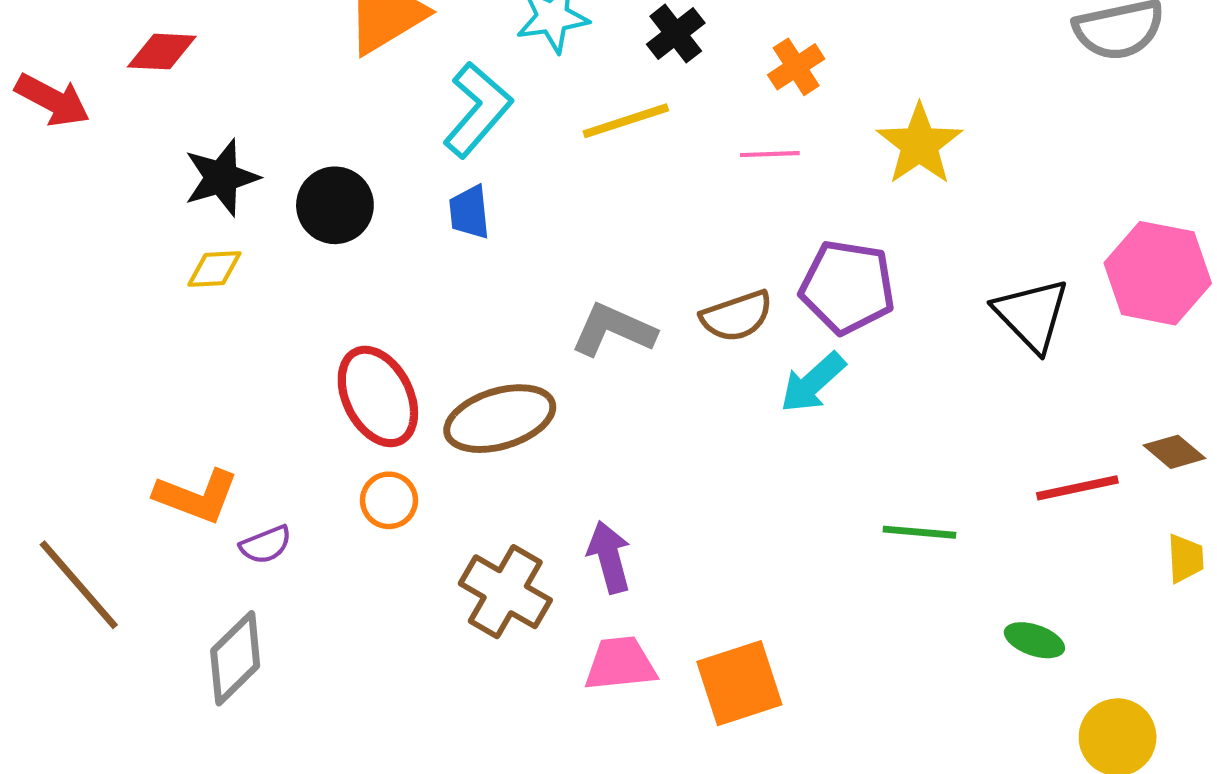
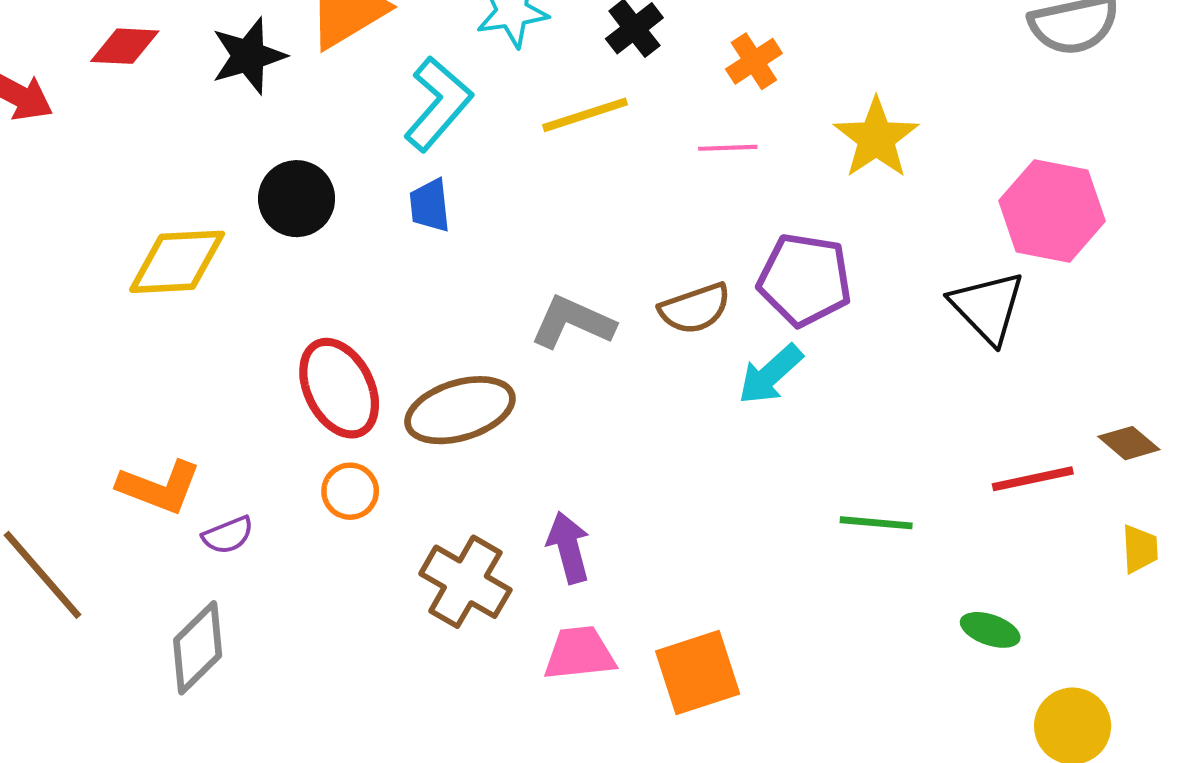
black star: (221, 178) -> (248, 56), moved
yellow diamond: (214, 269) -> (177, 262), size x1.8
pink hexagon: (1158, 273) -> (1052, 211), moved

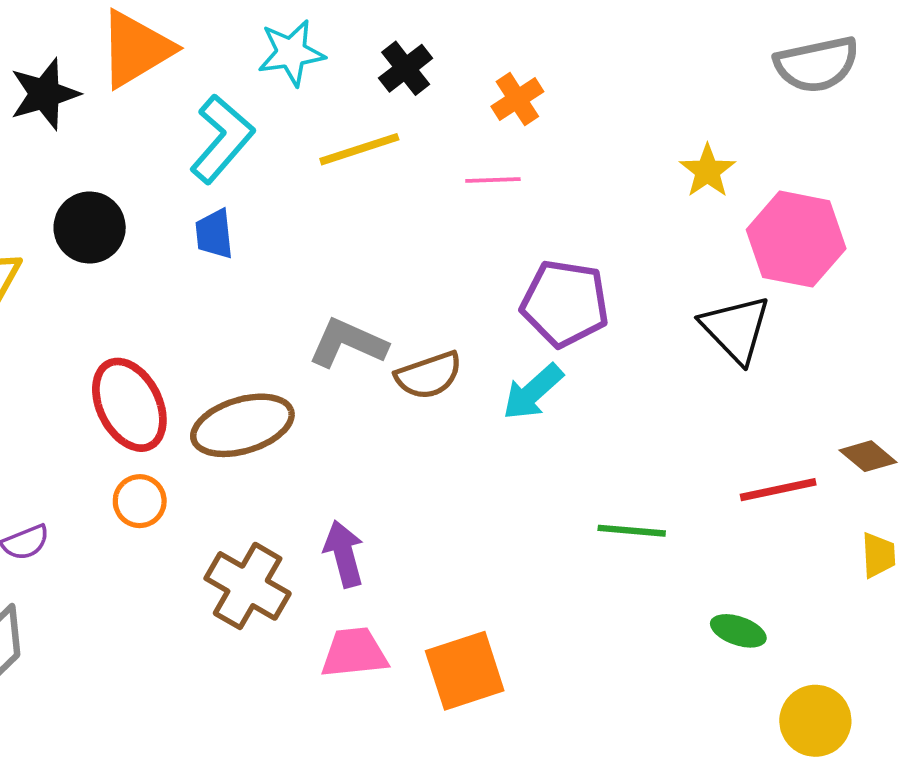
yellow star: (876, 138) -> (707, 171), moved, size x0.7
brown semicircle: (695, 308) -> (429, 375), moved

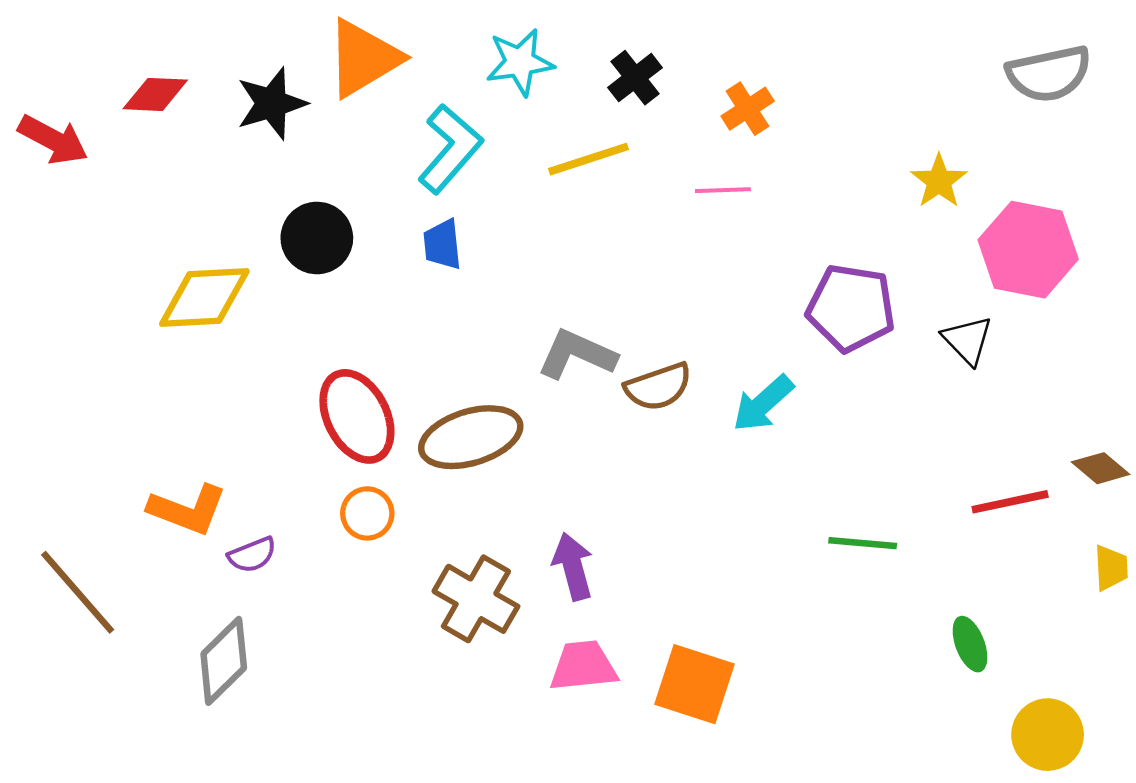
purple pentagon: (565, 303) -> (851, 308), moved
black triangle: (736, 329) -> (967, 340), size x0.7
green ellipse: (738, 631) -> (970, 644), turned 50
orange square: (465, 671) -> (694, 684), turned 36

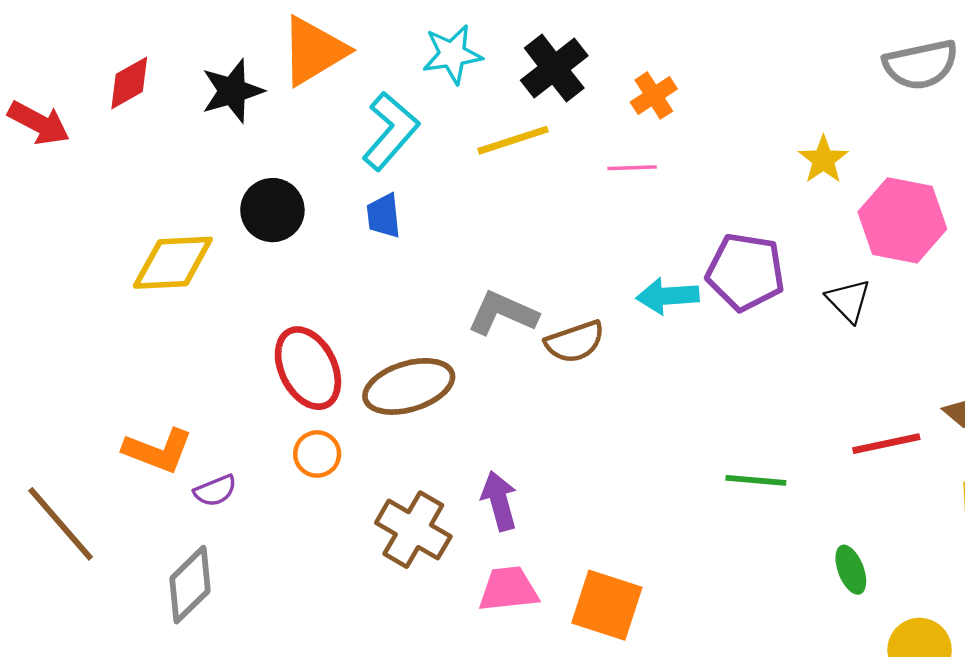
black cross: (635, 78) -> (554, 68), size x1.4
red diamond: (155, 94) -> (129, 83), turned -32
cyan arrow: (763, 404) -> (668, 296), moved, turned 38

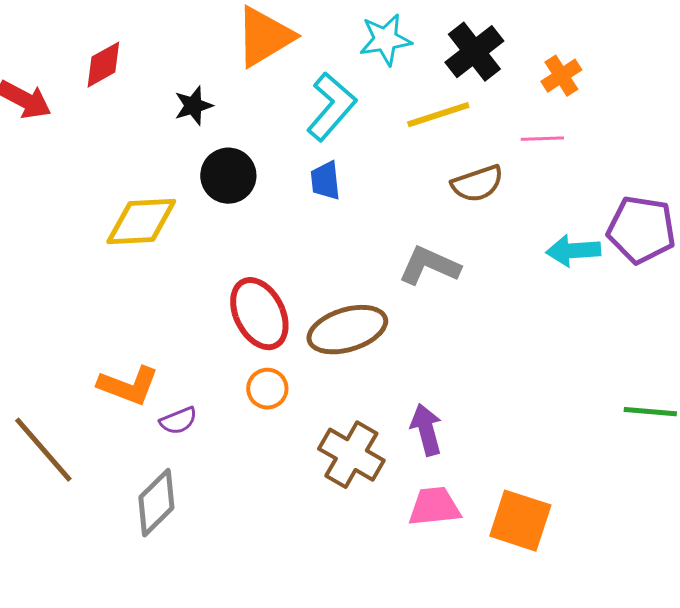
black star: (232, 91) -> (193, 106), moved, size x0.7
brown semicircle: (575, 342) -> (477, 184), moved

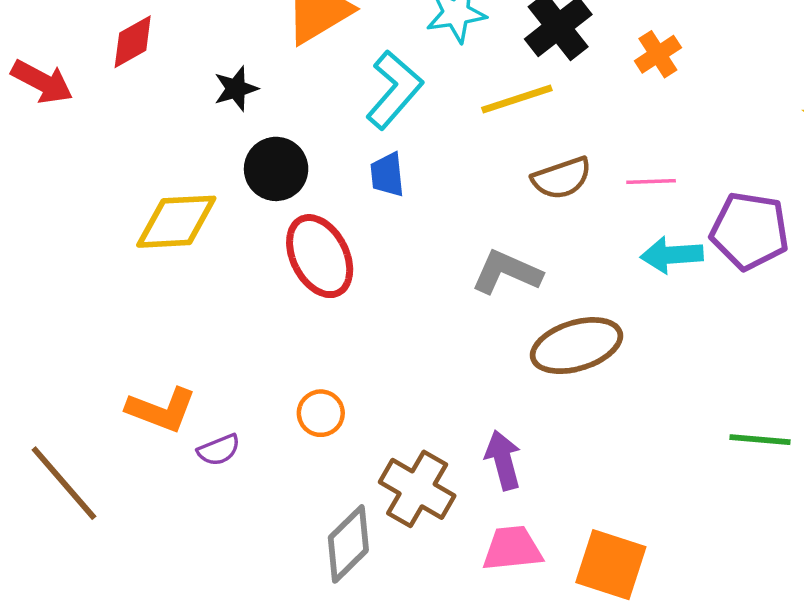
pink line: (542, 139) -> (651, 182), moved
red ellipse: (259, 314) -> (320, 256), moved
brown ellipse: (347, 330) -> (577, 346), moved
gray diamond: (156, 503) -> (348, 544), moved

